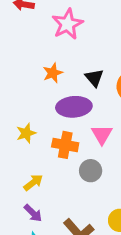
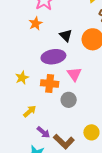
orange star: (53, 73) -> (36, 23), moved
purple arrow: (33, 213) -> (43, 132), moved

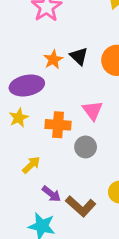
orange star: (36, 23) -> (53, 60), moved
purple ellipse: (53, 57) -> (27, 85), moved

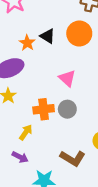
orange cross: (58, 125) -> (44, 109), moved
purple arrow: (51, 194) -> (20, 157), moved

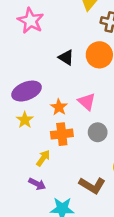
orange star: (27, 43) -> (59, 107), moved
gray circle: (67, 109) -> (98, 132), moved

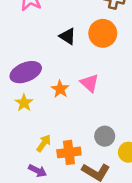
gray circle: (98, 132) -> (105, 136), moved
orange cross: (62, 134) -> (69, 152), moved

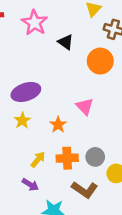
black triangle: (68, 36) -> (66, 42), moved
orange star: (60, 89) -> (58, 125), moved
orange cross: (69, 152) -> (67, 158), moved

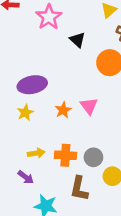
orange star: (58, 125) -> (63, 110), moved
yellow arrow: (38, 159) -> (36, 153), turned 35
brown L-shape: (85, 190) -> (79, 189), turned 60

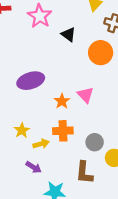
yellow star: (25, 113) -> (22, 130), moved
orange cross: (65, 155) -> (63, 131), moved

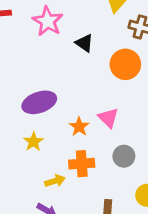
yellow star: (22, 130) -> (33, 142), moved
gray circle: (95, 142) -> (124, 156), moved

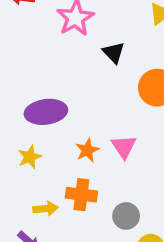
gray circle: (124, 156) -> (126, 216), moved

